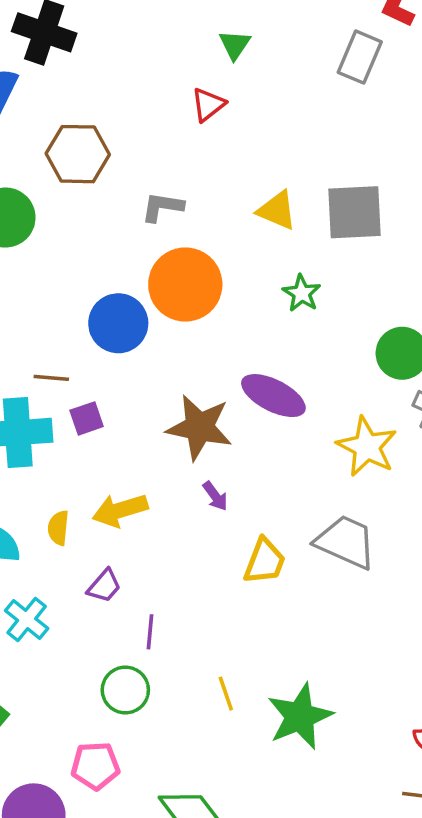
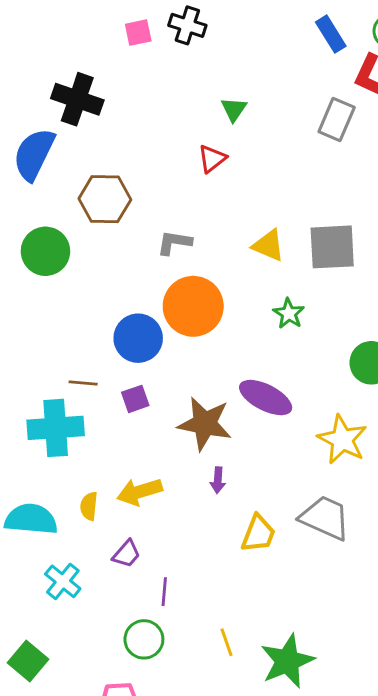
purple square: (87, 418) -> (135, 399), moved
purple arrow: (215, 496) -> (218, 480), turned 40

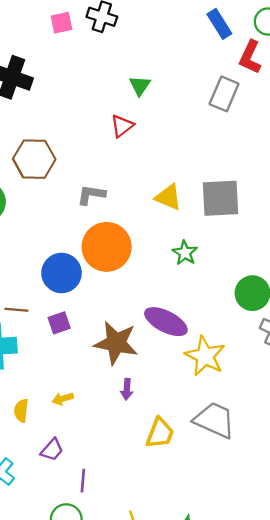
yellow star: (342, 440) -> (205, 356), moved
yellow arrow: (140, 492) -> (63, 399), size x0.6

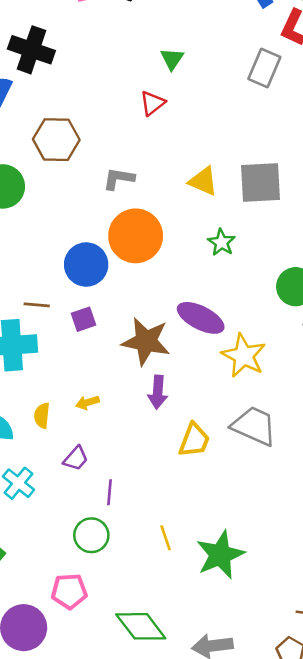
purple arrow: (127, 389) -> (158, 392), size x1.4

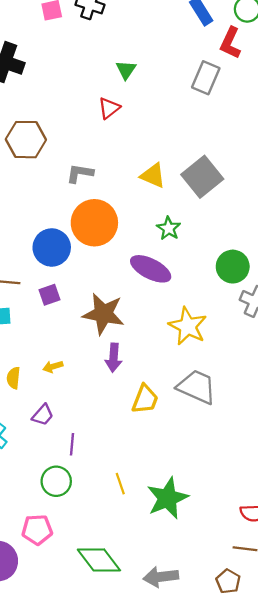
gray square: (261, 183) -> (202, 177), turned -36
purple ellipse: (201, 318) -> (151, 269), moved

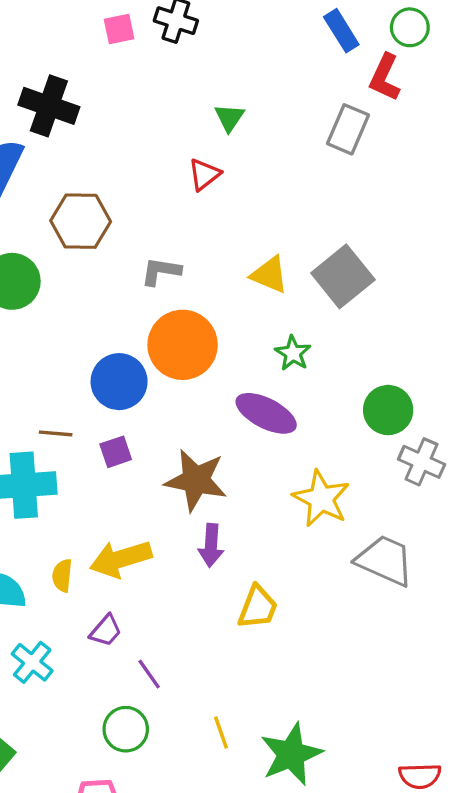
yellow arrow: (53, 367) -> (121, 559), size x2.0
gray trapezoid: (197, 387) -> (385, 560), moved
purple line: (72, 444) -> (149, 674), turned -40

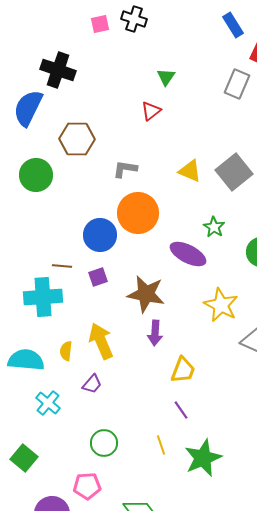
green star: (293, 353) -> (214, 227), moved
yellow arrow: (121, 559) -> (101, 341), turned 84
purple line: (149, 674) -> (181, 410), moved

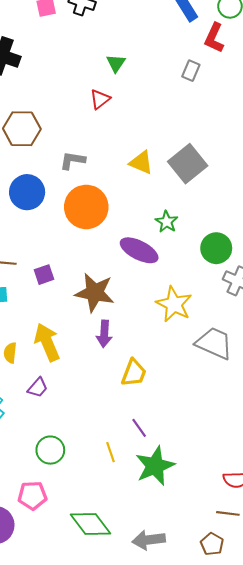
gray rectangle: (237, 84) -> (191, 71), size x0.7
blue circle: (100, 235) -> (27, 192), moved
purple line: (181, 410) -> (139, 428), moved

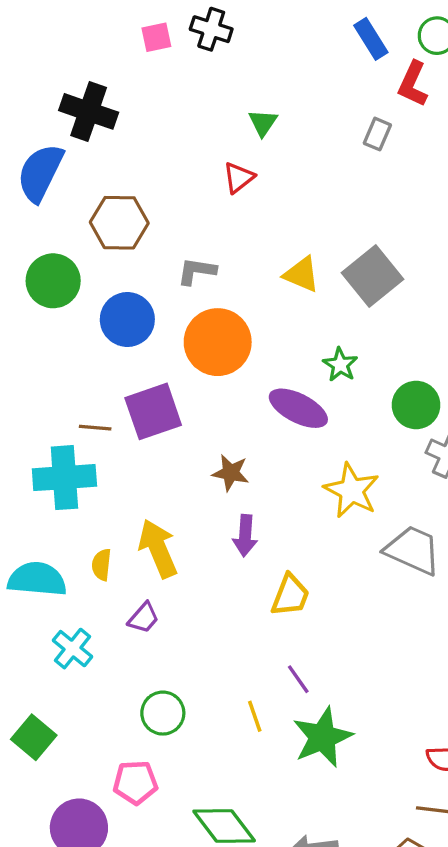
purple square: (44, 275) -> (153, 411), moved, size x1.8
brown star: (95, 293) -> (231, 473), size x0.6

